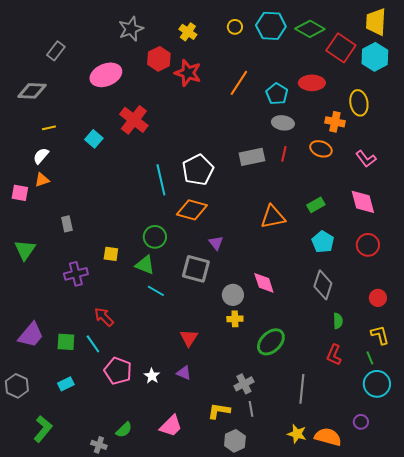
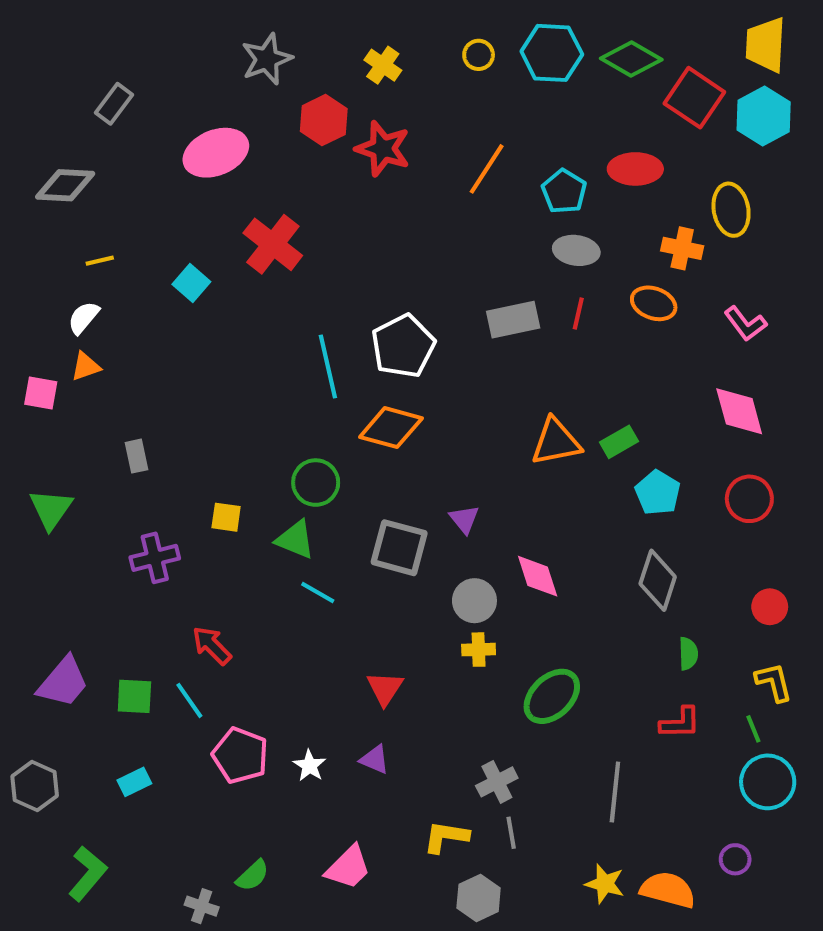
green rectangle: (316, 205) -> (619, 442), moved
purple triangle: (216, 243) -> (464, 519), moved
red L-shape: (334, 355) -> (680, 723), turned -115

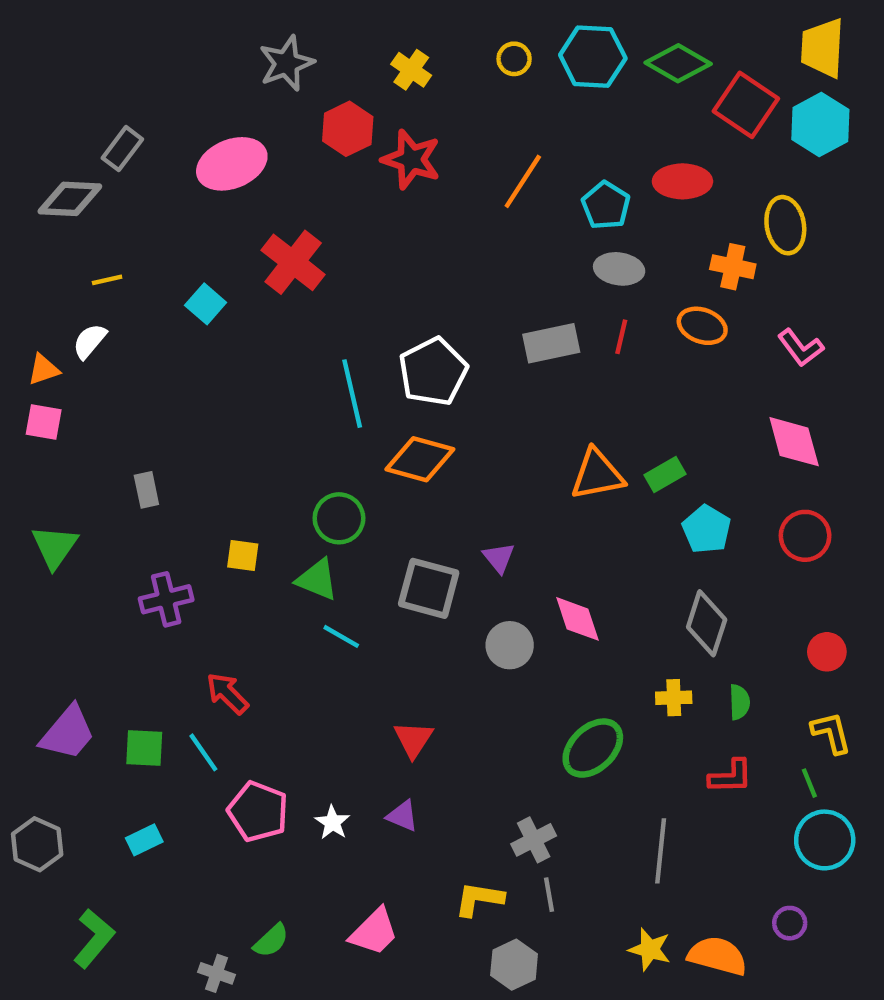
gray rectangle: (114, 104) -> (122, 149), moved
orange triangle: (86, 366) -> (44, 370), moved
yellow cross: (479, 650) -> (674, 698), moved

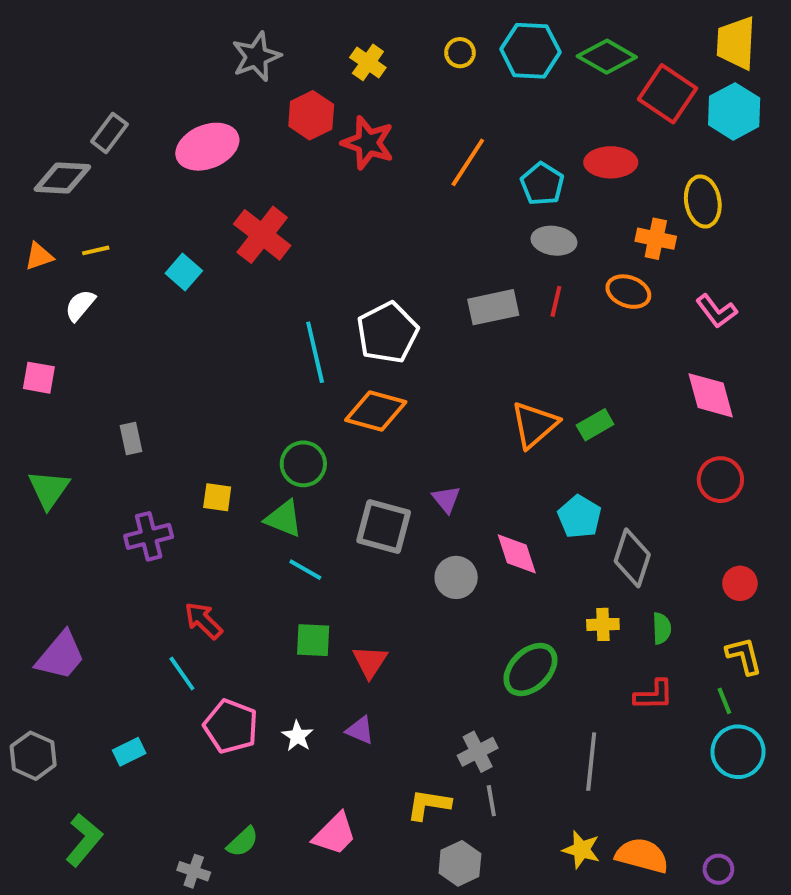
orange triangle: (44, 370) -> (39, 256), moved
orange triangle: (597, 475) -> (534, 425), turned -30
cyan pentagon: (707, 529) -> (579, 517), moved
green square: (144, 748) -> (313, 640), moved
purple circle: (790, 923) -> (718, 869), moved

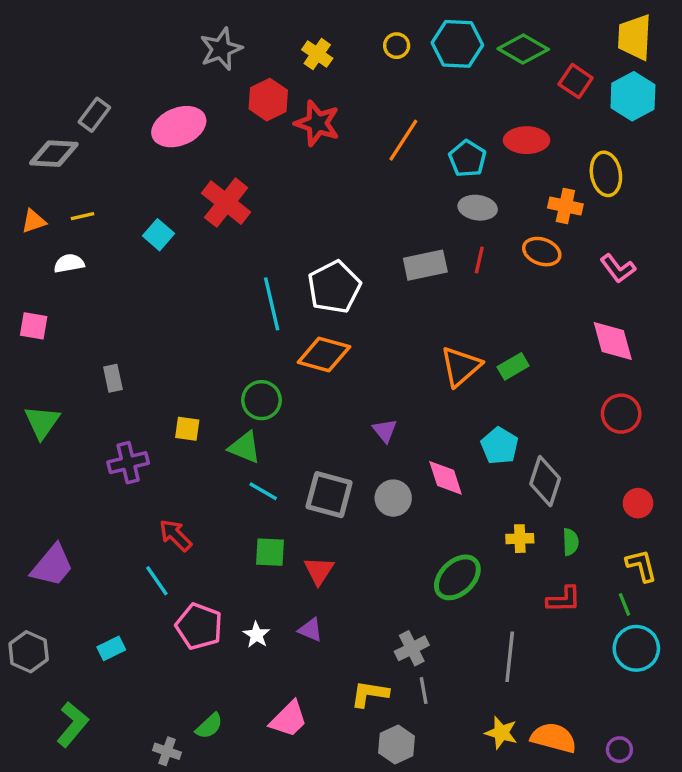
red square: (668, 94) -> (576, 81), size x0.7
white semicircle: (80, 305) -> (69, 263), turned 40
gray square: (384, 527) -> (329, 495), moved

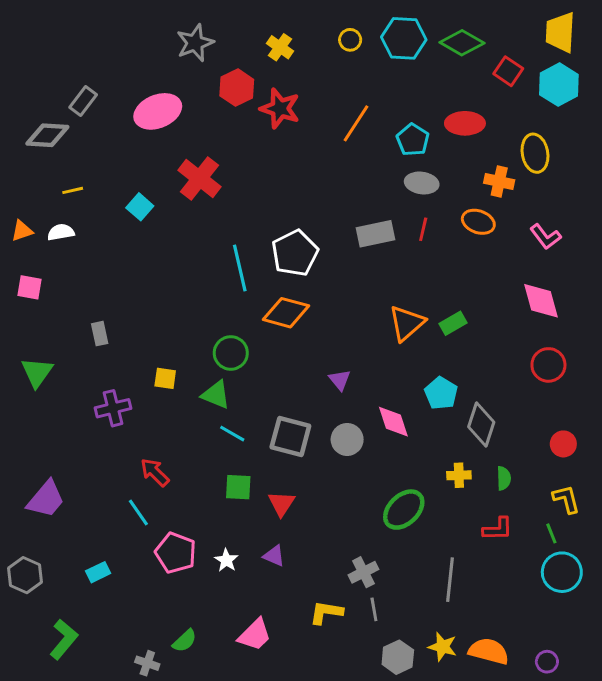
orange triangle: (34, 221) -> (22, 231), moved
gray hexagon: (397, 745) -> (398, 657), moved

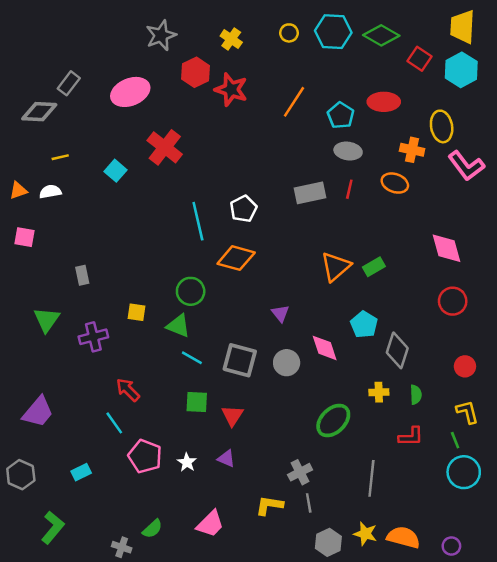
pink L-shape: (545, 237) -> (466, 166), moved, size x1.4
white pentagon: (295, 253) -> (243, 209), size x0.7
green triangle: (37, 372) -> (47, 320), moved

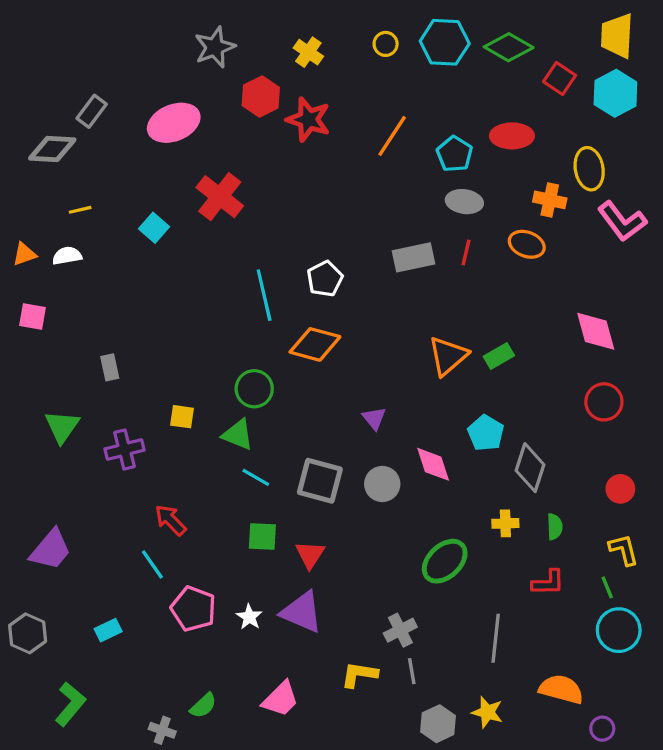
purple triangle: (226, 459) -> (302, 612), size x1.8
orange semicircle: (403, 537) -> (561, 689), moved

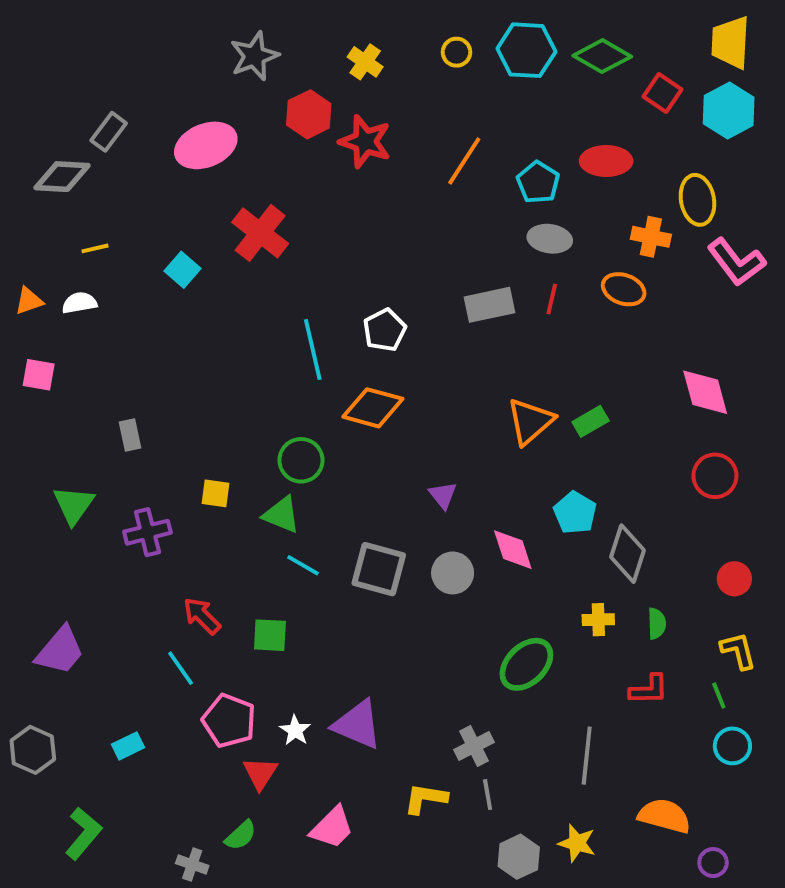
green square: (262, 537) -> (270, 635), moved
red triangle: (310, 555) -> (260, 773), moved
cyan circle: (619, 630) -> (732, 746), size x0.7

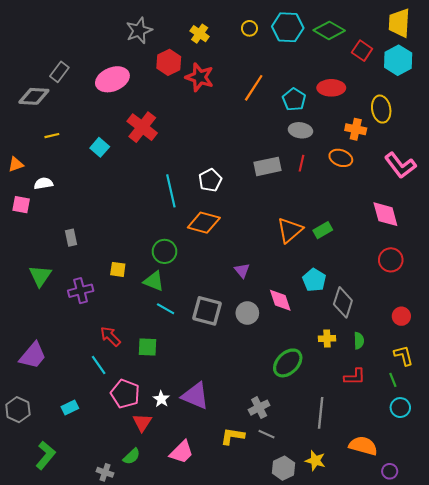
pink L-shape: (736, 262) -> (400, 165), moved
white semicircle: (79, 303) -> (43, 183), moved
gray line: (488, 795) -> (266, 434), turned -56

